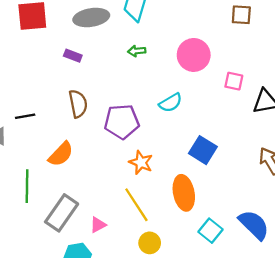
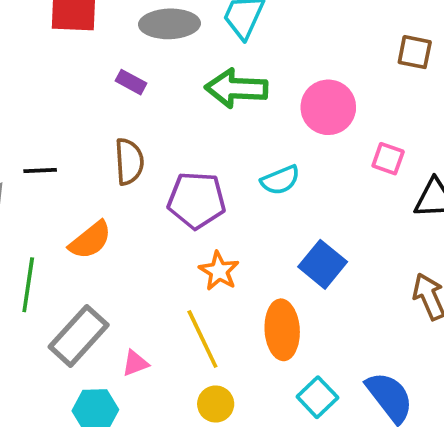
green arrow: (137, 51) -> (236, 88), size x2.0

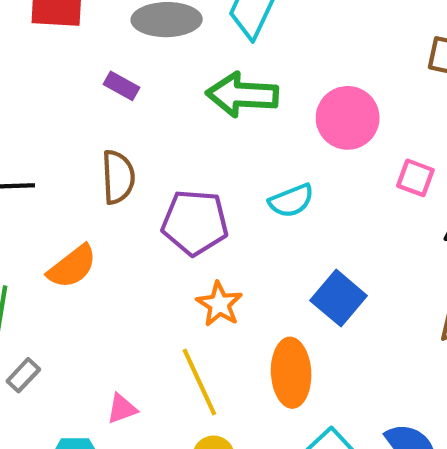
gray rectangle: (79, 336) -> (23, 375), moved, size x0.5

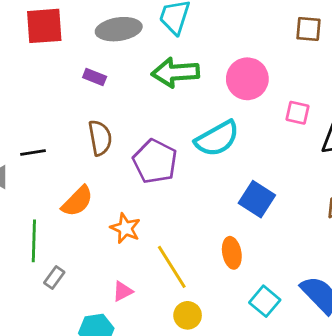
cyan semicircle: (291, 201) -> (217, 139), size x1.5
purple pentagon: (195, 222) -> (155, 161), turned 30
orange star: (219, 304) -> (125, 228), moved
orange ellipse: (291, 373) -> (232, 253), size x0.7

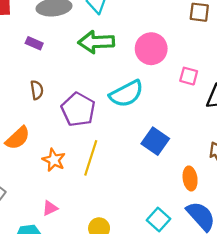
brown semicircle: (100, 138) -> (37, 90), size x0.7
orange ellipse: (232, 253) -> (190, 178), moved
yellow line: (172, 267) -> (91, 158), moved, turned 48

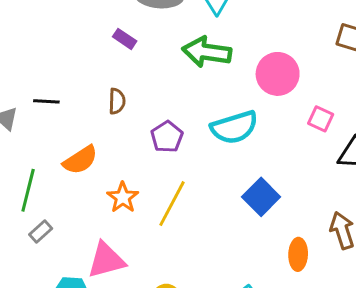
purple pentagon: (78, 109) -> (167, 137), size x0.7
pink triangle: (50, 208) -> (106, 260), size x1.8

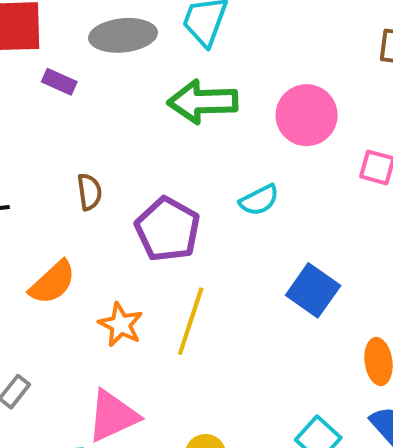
purple rectangle: (125, 39) -> (59, 82), moved
cyan semicircle: (234, 127) -> (259, 200), size x0.6
purple pentagon: (167, 137) -> (168, 229), size x1.4

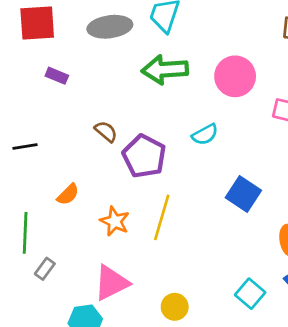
purple rectangle: (59, 82) -> (57, 76), moved
brown semicircle: (89, 192) -> (106, 131), moved, turned -40
orange semicircle: (52, 282) -> (68, 194), size x0.7

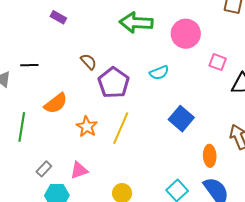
orange semicircle: (68, 194) -> (56, 103), size x1.4
gray rectangle: (45, 269) -> (44, 169), moved
pink triangle: (111, 283) -> (79, 170), size x0.7

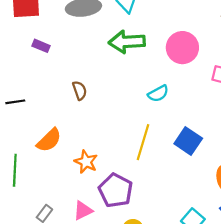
brown semicircle: (89, 62) -> (80, 90), turned 30
purple pentagon: (114, 83) -> (116, 190), moved
yellow line: (121, 128) -> (143, 142), moved

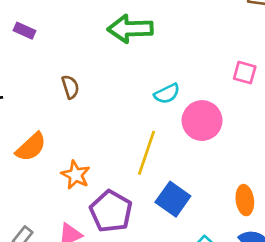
pink circle: (182, 48) -> (202, 121), moved
blue square: (188, 141) -> (173, 199), moved

